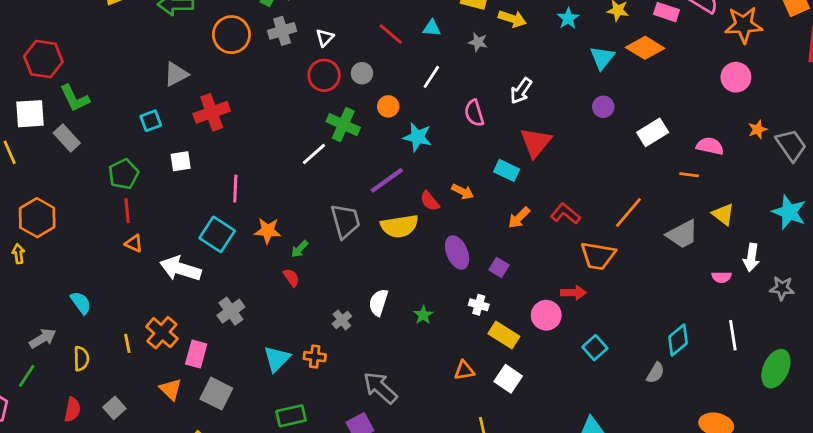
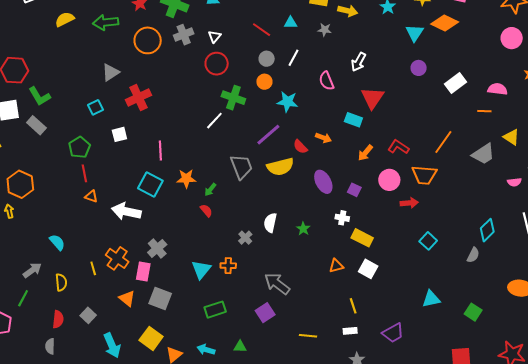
gray circle: (362, 73) -> (267, 59), moved
gray cross: (231, 311) -> (157, 248), moved
pink circle: (546, 315) -> (389, 180), moved

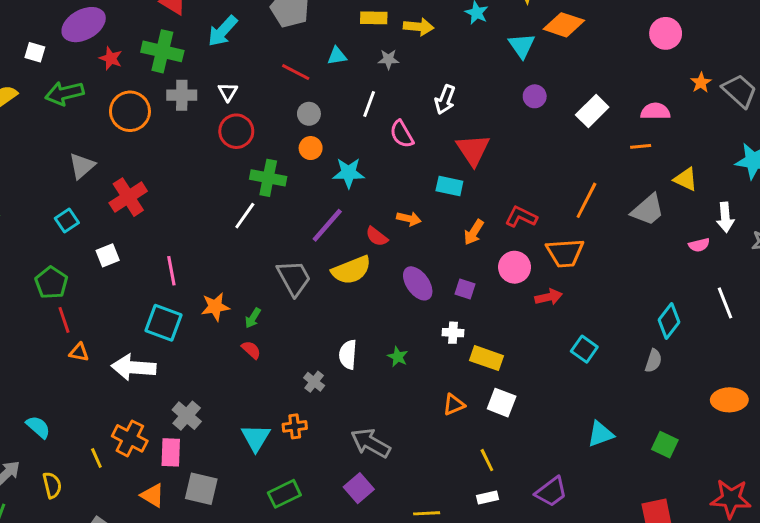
gray cross: (184, 35) -> (182, 95), turned 30
white line: (294, 58) -> (369, 104), moved

